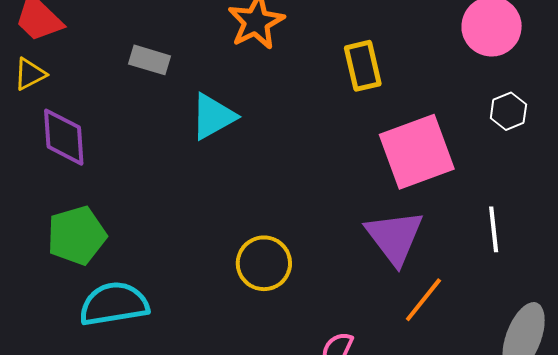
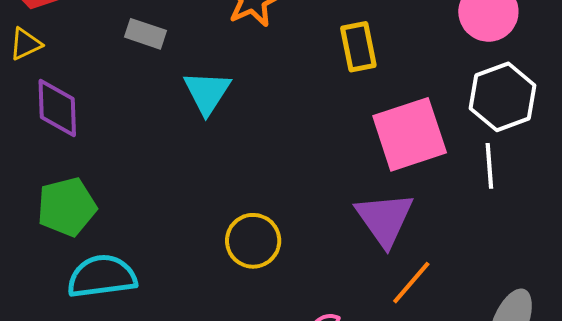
white hexagon: (508, 111) -> (503, 97), size x1.8
cyan triangle: (213, 116) -> (207, 92), turned -30
white line: (494, 229) -> (489, 166), moved

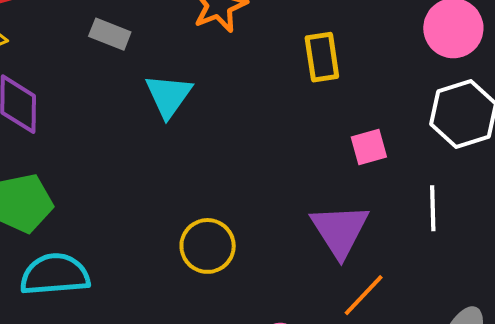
pink square: (410, 134) -> (369, 147), size x0.5
white line: (489, 166) -> (433, 208), moved

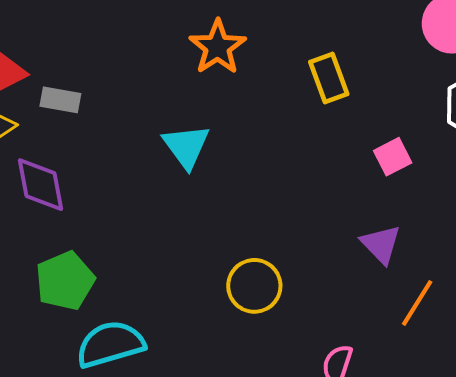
gray rectangle: (110, 34) -> (60, 100), moved
purple triangle: (340, 230) -> (381, 244), size x0.7

